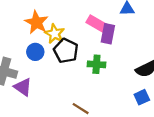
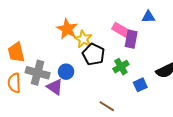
blue circle: (35, 52) -> (66, 72), moved
green cross: (96, 64) -> (121, 67), turned -35
blue square: (142, 97) -> (140, 85), moved

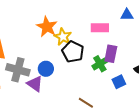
pink rectangle: (121, 30) -> (100, 28), turned -30
purple rectangle: (131, 39) -> (111, 54), moved

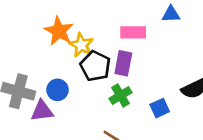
purple rectangle: (111, 54) -> (123, 63), moved
green cross: (100, 64) -> (121, 95), moved
purple triangle: (35, 84) -> (42, 111), turned -42

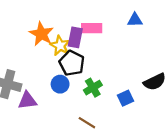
pink rectangle: (133, 32) -> (92, 28), moved
purple rectangle: (123, 63) -> (75, 37), moved
blue circle: (57, 90) -> (60, 84), moved

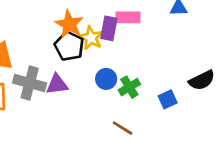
black pentagon: (72, 63) -> (69, 46), moved
blue circle: (60, 84) -> (106, 79), moved
purple triangle: (27, 101) -> (57, 84), moved

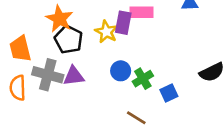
orange star: (69, 24) -> (59, 19), moved
black pentagon: (69, 46) -> (69, 40), moved
blue square: (168, 99) -> (169, 93), moved

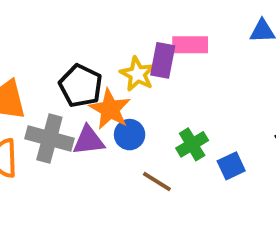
orange star: (59, 19) -> (110, 109), moved
blue circle: (121, 71) -> (130, 135), moved
brown line: (136, 118) -> (157, 181), moved

